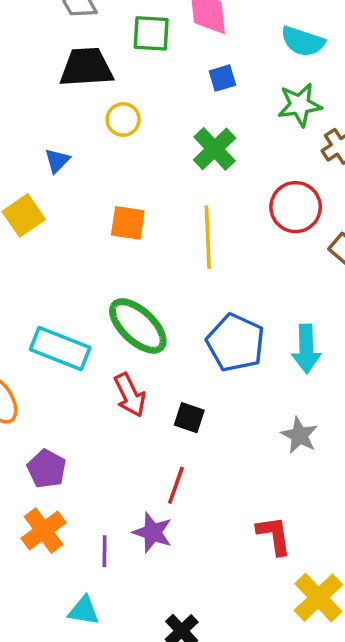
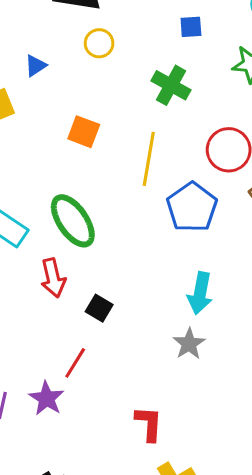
green cross: (215, 149) -> (171, 85), turned -30
blue pentagon: (236, 343) -> (192, 207), moved
cyan arrow: (306, 349) -> (200, 293), moved

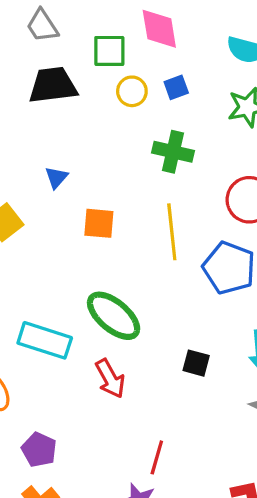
yellow circle: (99, 43) -> (132, 91), moved
blue triangle: (36, 66) -> (56, 177), moved
black square: (99, 308) -> (196, 363), moved

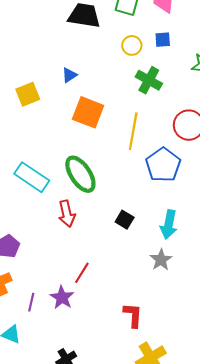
yellow circle: (132, 91) -> (132, 45), moved
orange square: (99, 223) -> (88, 112), size x1.4

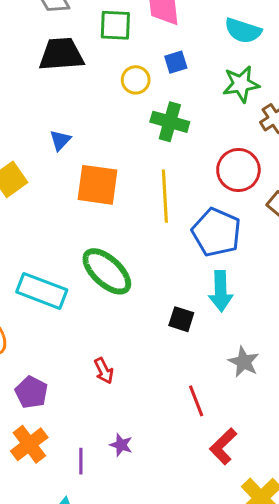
red arrow: (67, 214) -> (104, 371), moved, size x0.7
cyan arrow: (169, 225) -> (221, 291), moved
red line: (82, 273) -> (196, 401), moved, turned -40
purple star: (62, 297) -> (121, 445), size x0.7
red L-shape: (133, 315) -> (223, 446), turned -125

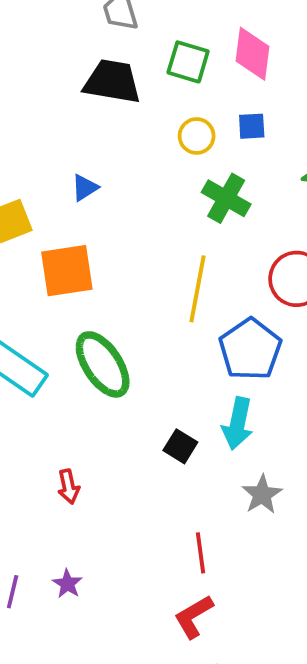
orange square: (98, 185) -> (67, 271), moved, turned -30
gray star: (244, 362) -> (262, 495), moved
red line: (196, 401) -> (201, 553), moved

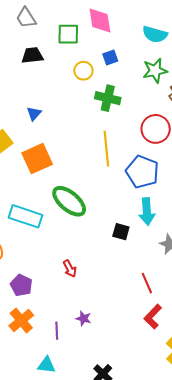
black trapezoid: (112, 82) -> (32, 55), size x0.7

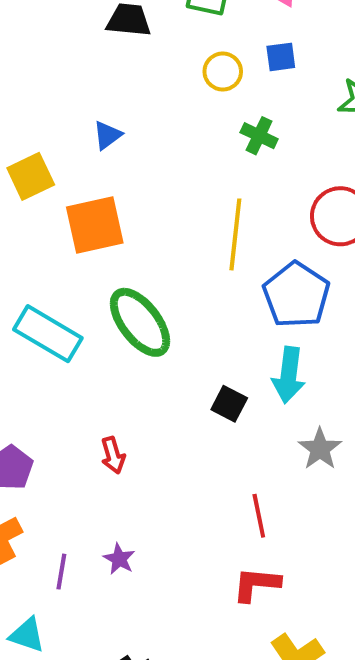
green cross: (108, 98) -> (259, 136), size x0.7
red L-shape: (153, 317) -> (256, 584), turned 40

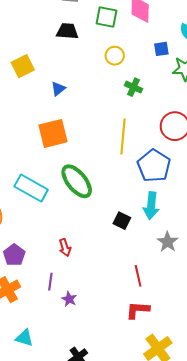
blue square: (281, 57) -> (161, 49), moved
yellow square: (31, 176) -> (23, 66), moved
purple line: (61, 572) -> (50, 282), moved

